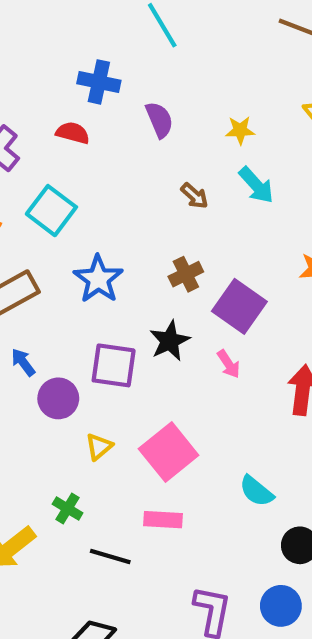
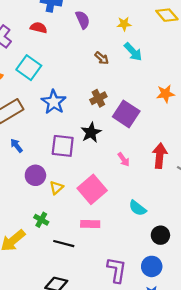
pink arrow: (229, 364) -> (124, 159), moved
purple circle: (58, 398) -> (35, 175), moved

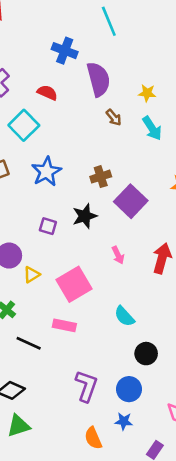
purple semicircle: (83, 20) -> (98, 79), size x1.5
red semicircle: (39, 28) -> (47, 93), moved
brown arrow: (102, 58) -> (114, 117), moved
purple square: (63, 146) -> (48, 226), size x0.6

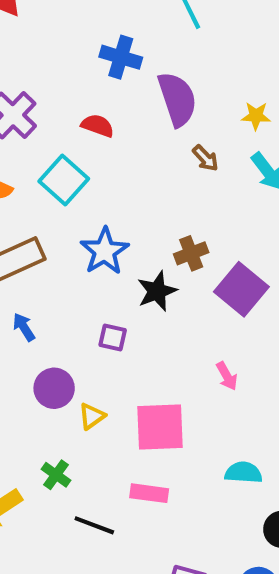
black star: (85, 216) -> (157, 291), moved
pink square: (74, 284) -> (160, 427), turned 32
cyan semicircle: (124, 316) -> (243, 473), turned 140

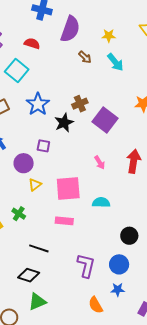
purple semicircle: (177, 99) -> (70, 29), turned 40
purple circle: (54, 388) -> (24, 163), moved
cyan semicircle: (243, 473) -> (101, 202), moved
black line: (94, 525) -> (39, 248), moved

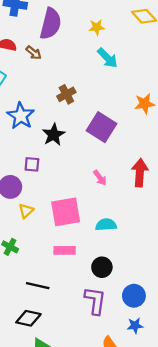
brown arrow: (85, 57) -> (34, 53), moved
brown cross: (80, 104) -> (66, 94), moved
black circle: (129, 236) -> (102, 267), moved

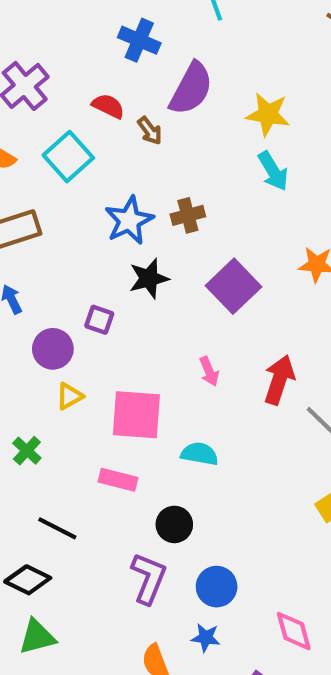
yellow star: (97, 27) -> (268, 114), size x1.5
blue star: (21, 116) -> (129, 220), moved

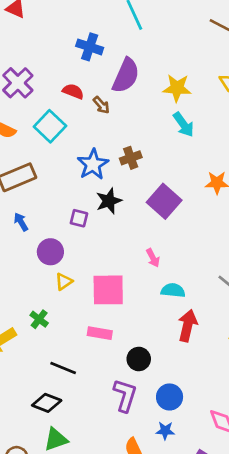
purple square: (99, 320) -> (79, 218), moved
red arrow: (279, 380) -> (188, 326), moved
cyan semicircle: (200, 454) -> (173, 290), moved

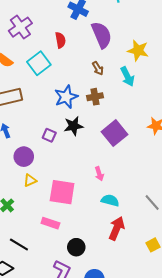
purple semicircle: (126, 75) -> (102, 35), turned -56
red semicircle: (73, 91) -> (60, 40), turned 49
brown arrow: (101, 105) -> (98, 68), moved
cyan arrow: (184, 124) -> (127, 76), moved

